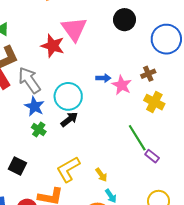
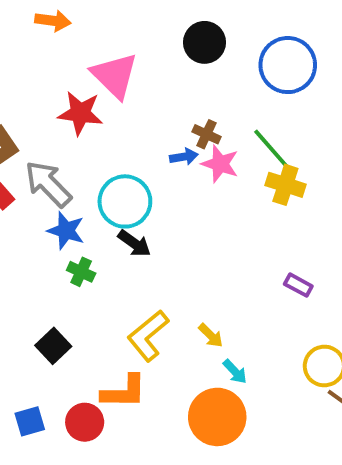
brown cross: (148, 74) -> (206, 134), moved, turned -32
black arrow: (69, 119) -> (134, 243), turned 84
green line: (137, 138) -> (273, 151), moved
black square: (17, 166) -> (53, 346), turned 30

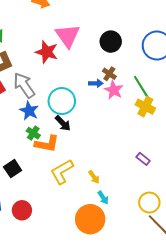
black circle: (205, 42) -> (111, 42), moved
orange L-shape: (124, 392) -> (47, 144), moved

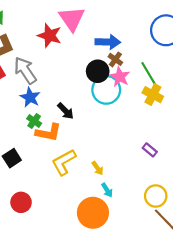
black circle: (111, 42) -> (98, 71), moved
blue arrow: (96, 83) -> (108, 42), moved, size x1.6
cyan circle: (62, 101) -> (106, 90), moved

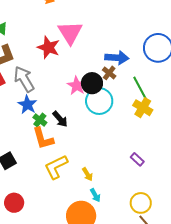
blue arrow: (108, 42) -> (117, 58), moved
pink star: (120, 77) -> (77, 86), moved
green cross: (34, 121) -> (40, 120), moved
orange L-shape: (48, 132) -> (43, 138), turned 60

